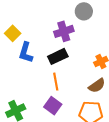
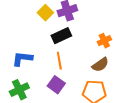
yellow square: (13, 33) -> (45, 13), moved
blue L-shape: (26, 52) -> (22, 59), moved, turned 80

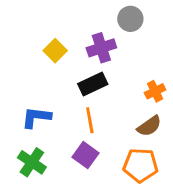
yellow square: (45, 13) -> (55, 51), moved
green cross: (19, 90) -> (32, 162), turned -30

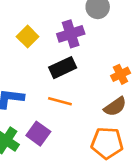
orange line: (90, 120) -> (60, 101), turned -65
purple square: (85, 155) -> (38, 134), moved

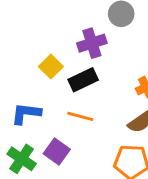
yellow square: (28, 37) -> (51, 67), moved

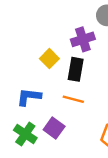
black rectangle: (83, 80) -> (76, 69), turned -55

